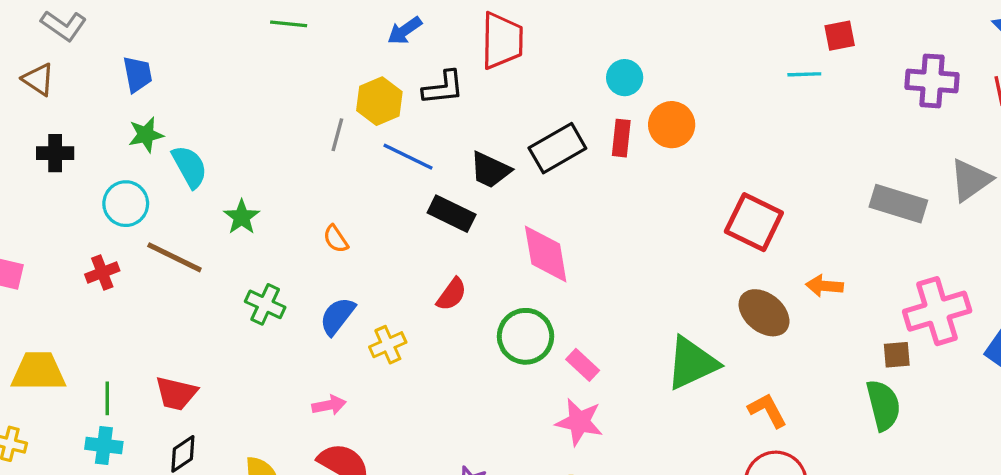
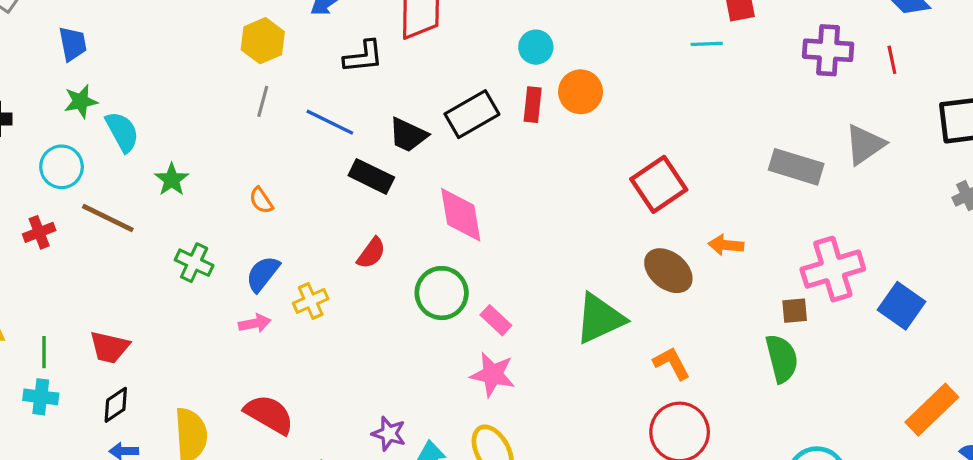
yellow hexagon: (379, 101) -> (263, 41), moved
red square: (754, 222) -> (659, 184), turned 30
pink arrow: (329, 405) -> (255, 323), moved

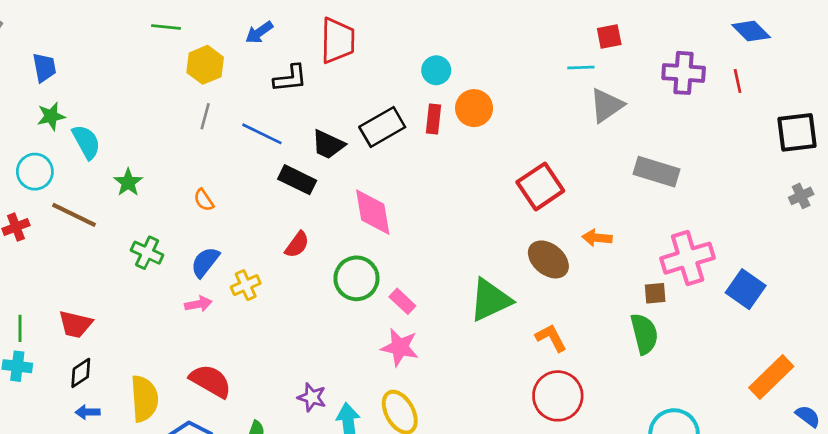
gray triangle: (865, 144) -> (606, 105), moved

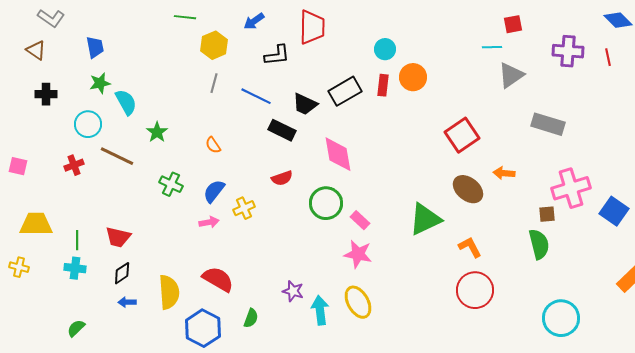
red semicircle: (297, 245) -> (282, 178), turned 35

